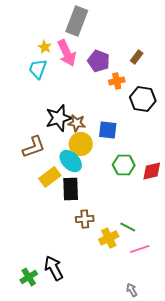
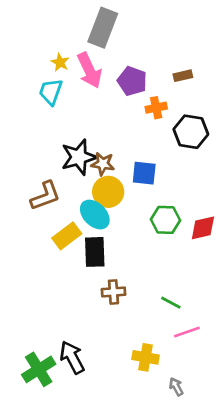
brown rectangle: (137, 57) -> (183, 76), turned 40
yellow cross: (109, 238) -> (146, 357), moved, turned 36
green cross: (29, 277) -> (39, 369), size x1.4

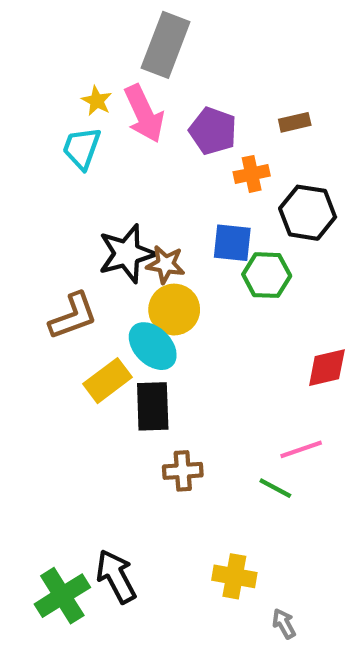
blue square: (144, 173) -> (232, 243), moved
green hexagon: (166, 220) -> (267, 275), moved
pink line: (187, 332) -> (301, 449), moved

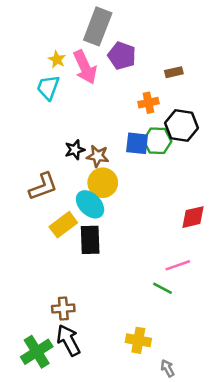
purple pentagon: (213, 131) -> (122, 56), moved
black star: (127, 254) -> (75, 150), size x0.6
green hexagon: (267, 275) -> (157, 141), moved
brown cross: (183, 471) -> (63, 309), moved

